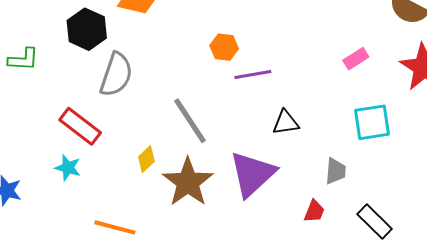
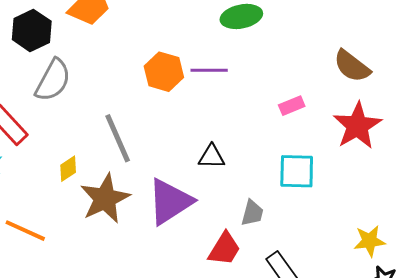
orange hexagon: (224, 47) -> (164, 72), size x1.4
purple line: (253, 75) -> (209, 70), moved
red trapezoid: (314, 211) -> (224, 249), size x1.5

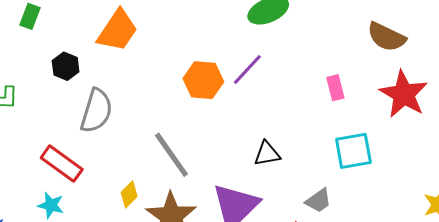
black hexagon: (32, 30) -> (66, 66), size x0.7
purple line: (209, 70) -> (247, 70), turned -36
pink rectangle: (292, 106) -> (335, 88), turned -70
gray trapezoid: (252, 213) -> (318, 201), turned 52

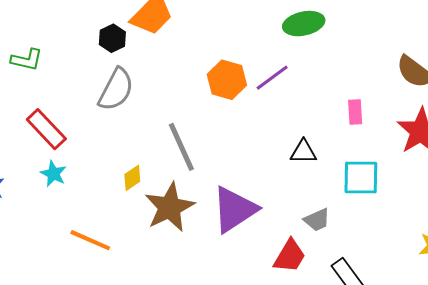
black hexagon: (66, 66) -> (112, 38), moved
black triangle: (267, 154) -> (303, 152), moved
red rectangle: (62, 164) -> (46, 129), moved

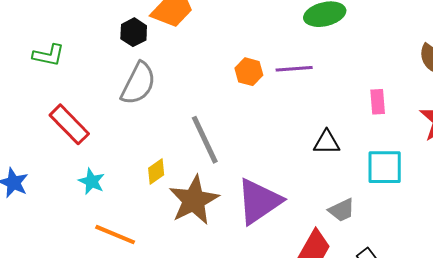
purple line: (272, 78) -> (294, 69), turned 33
orange hexagon: (227, 80) -> (249, 72), size x0.7
cyan star: (53, 174) -> (92, 181), moved

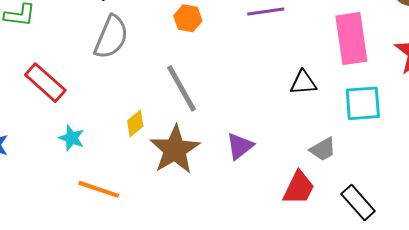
orange hexagon: (249, 72) -> (188, 18), moved
pink rectangle: (378, 102) -> (351, 39), size x2.0
purple triangle: (259, 201) -> (240, 146), size x0.6

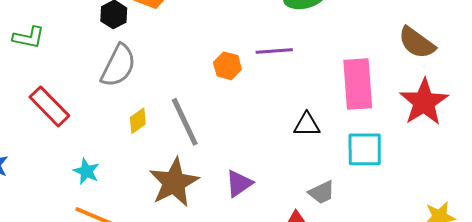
orange hexagon: (188, 18) -> (227, 66), moved
yellow diamond: (135, 124) -> (138, 121), moved
cyan star: (72, 138) -> (86, 171), moved

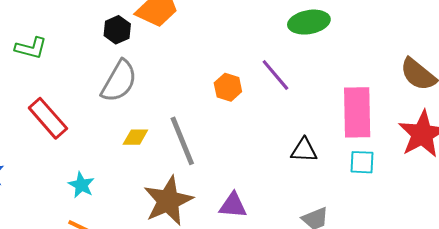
purple line: (274, 51) -> (275, 75), turned 51
yellow diamond: (138, 121) -> (135, 137), turned 32
cyan square: (365, 149) -> (362, 162), moved, size x0.7
purple triangle: (239, 183) -> (233, 205), turned 36

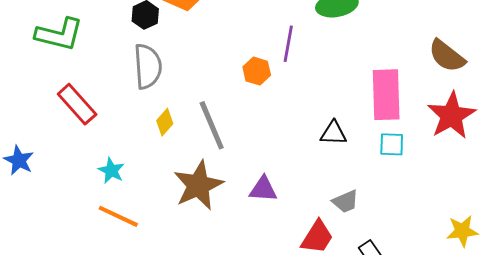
green L-shape: (31, 48) -> (59, 34), size x1.5
purple line: (275, 75) -> (288, 44), moved, turned 51
gray semicircle: (119, 81) -> (148, 66), turned -33
yellow diamond: (135, 137) -> (165, 122), turned -48

